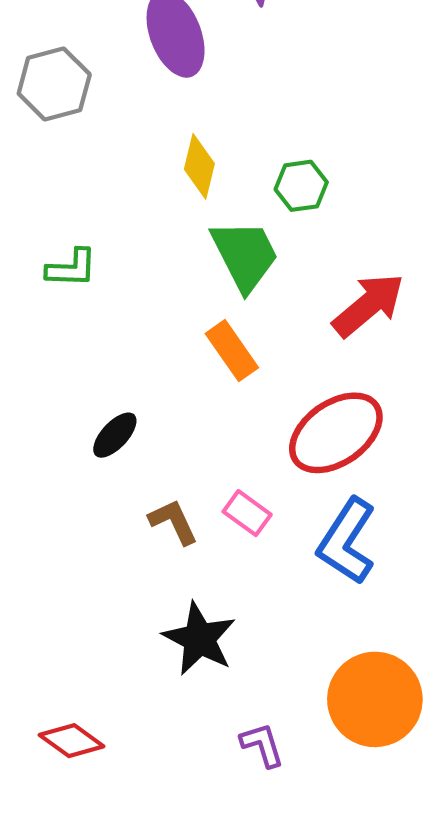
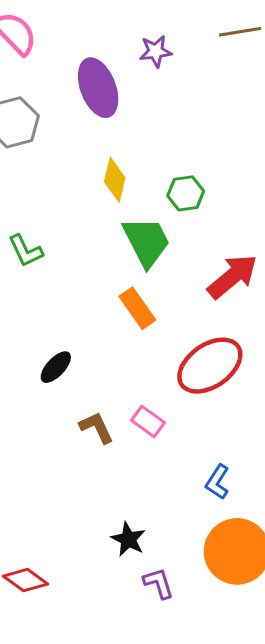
green L-shape: (72, 268) -> (26, 251), turned 63
blue L-shape: (347, 541) -> (217, 482), moved, size x0.6
black star: (199, 639) -> (128, 539), moved, size x0.7

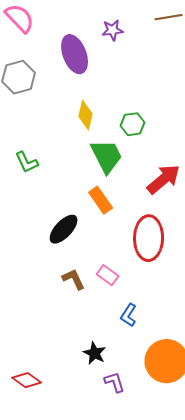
red ellipse: (210, 366) -> (149, 238), turned -54
black ellipse: (56, 367) -> (64, 229), moved, size x1.4
blue L-shape: (217, 482) -> (129, 315), moved

